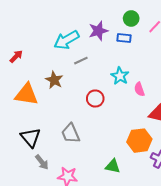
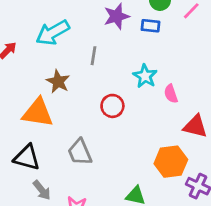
cyan arrow: (67, 40) -> (53, 33), moved
gray line: (81, 61) -> (93, 56), turned -56
orange triangle: (26, 94) -> (38, 113), moved
black triangle: (31, 137) -> (27, 158), turned -35

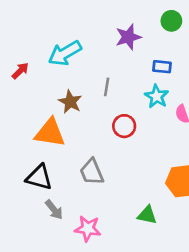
blue rectangle: (150, 26) -> (162, 67), moved
gray line: (93, 56) -> (107, 87), moved

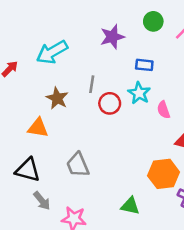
red circle: (124, 126) -> (110, 103), moved
orange triangle: (50, 133) -> (38, 128), size x0.7

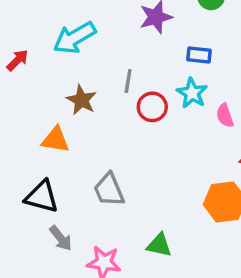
green triangle: (130, 206) -> (159, 245), moved

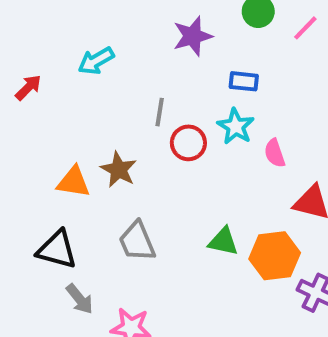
cyan arrow: (75, 38) -> (96, 61), size x0.7
brown star: (81, 100) -> (119, 170), moved
green triangle: (159, 245) -> (223, 241), moved

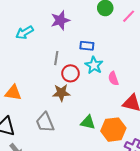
purple star: (193, 36) -> (60, 20), moved
blue rectangle: (244, 81) -> (87, 46), moved
brown star: (119, 170) -> (61, 93), moved, turned -30

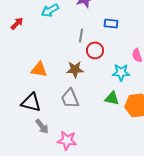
cyan star: (94, 65) -> (121, 72), moved, turned -30
brown star: (61, 93) -> (75, 69), moved

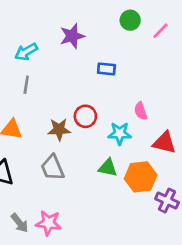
gray line: (81, 35) -> (26, 85), moved
red circle: (95, 50) -> (85, 116), moved
gray arrow: (42, 126) -> (20, 223), moved

